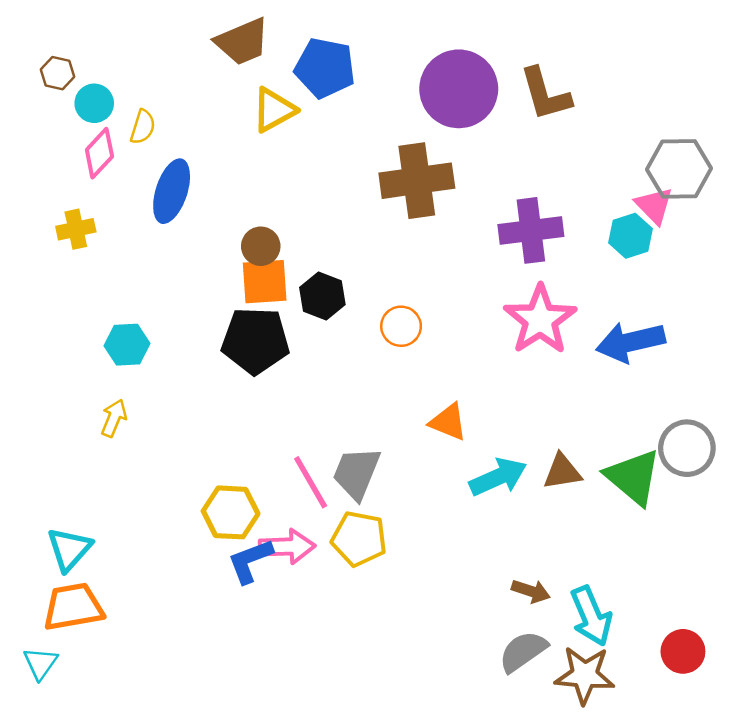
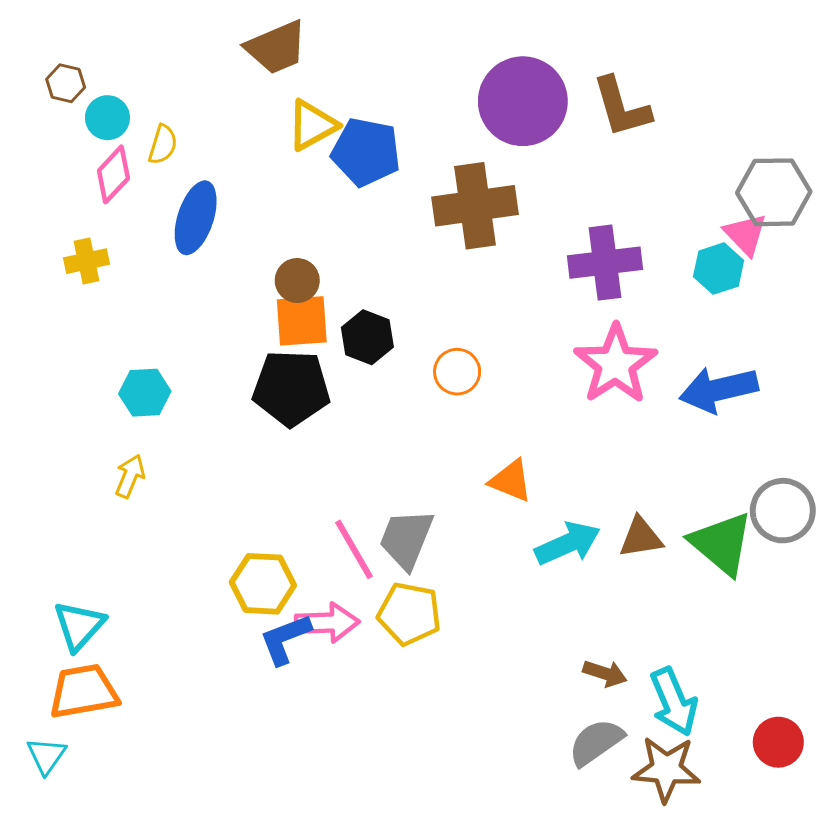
blue pentagon: (325, 68) -> (366, 152), moved

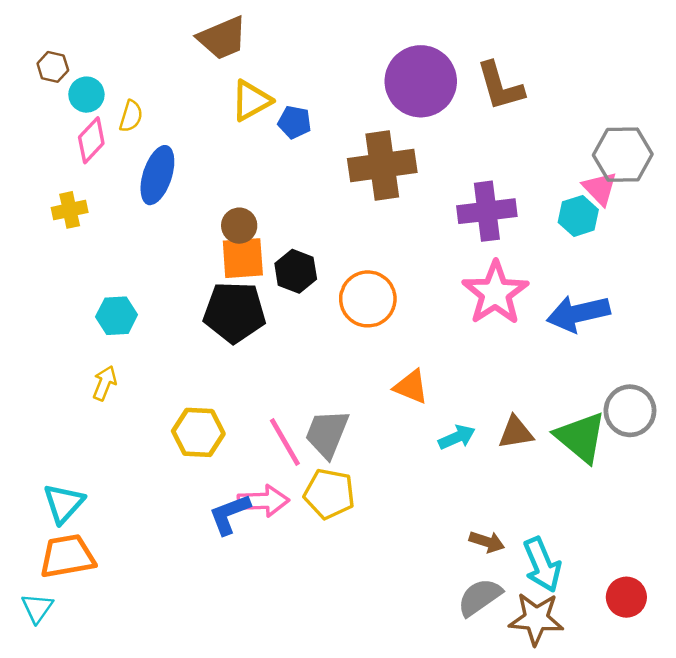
blue pentagon: (366, 152) -> (294, 122), size x0.6
orange circle: (457, 372) -> (368, 299), size x1.5
cyan arrow: (568, 543) -> (457, 437), size x0.7
yellow hexagon: (263, 584) -> (198, 432), moved

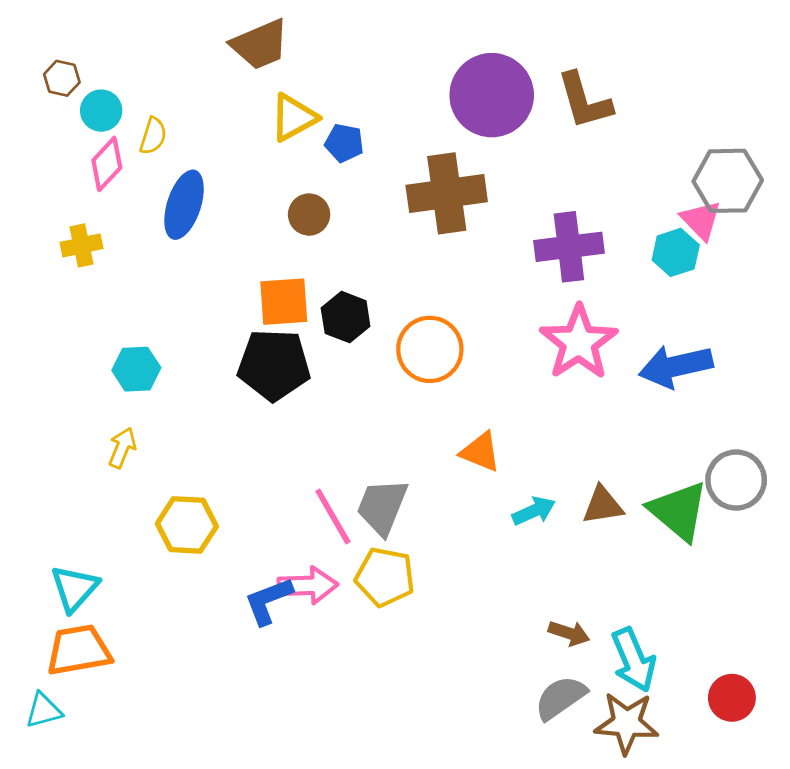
brown circle: (239, 226) -> (309, 215), moved
yellow hexagon: (198, 432) -> (187, 525), moved
cyan triangle: (37, 608) -> (44, 710), turned 40

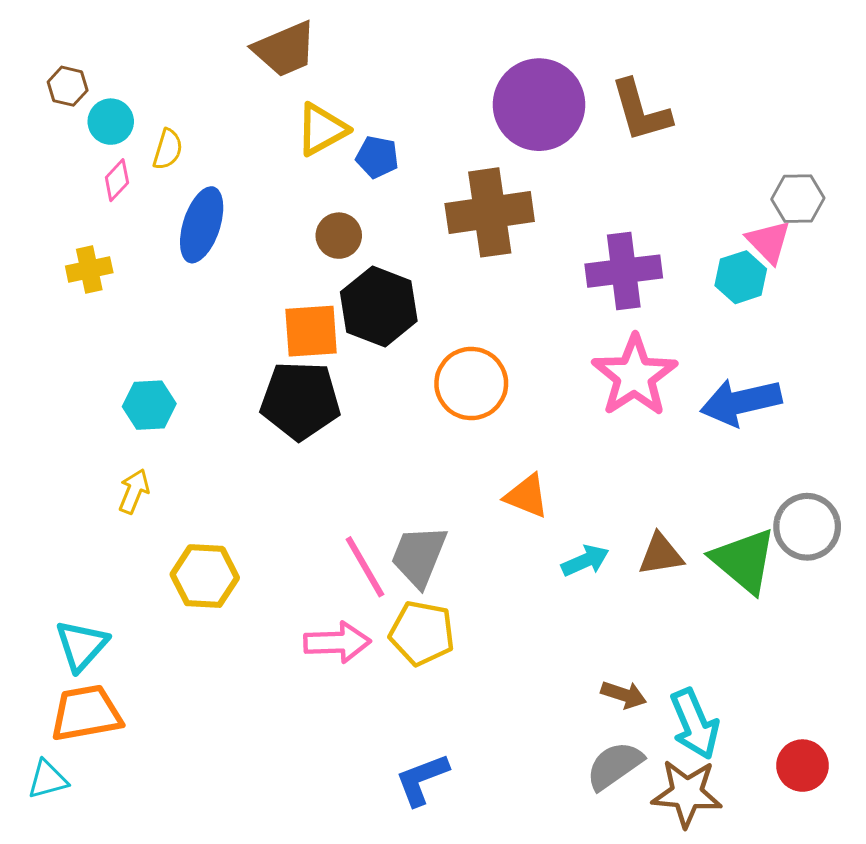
pink diamond: (107, 164) -> (117, 180), size x0.7
gray hexagon: (728, 181) -> (798, 199), size x0.7
black hexagon: (346, 317) -> (379, 306), moved, size x1.4
blue L-shape: (268, 601) -> (422, 779), moved

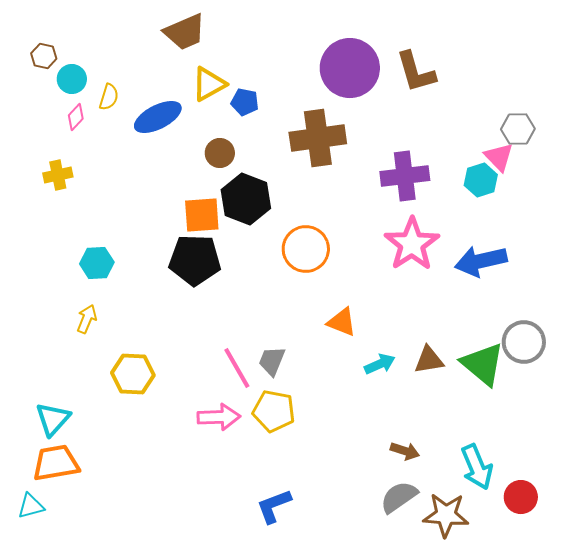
blue ellipse: (202, 225) -> (158, 117), moved, turned 45
gray trapezoid: (419, 556) -> (272, 361), size x0.7
cyan arrow: (695, 724) -> (477, 467), moved

